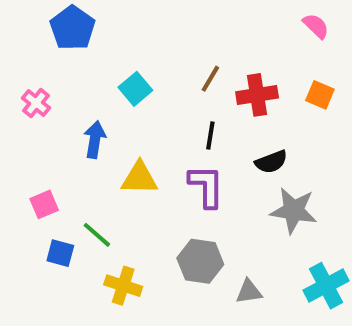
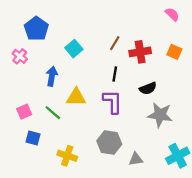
blue pentagon: (73, 28) -> (36, 29), moved
green line: (97, 235) -> (53, 113), moved

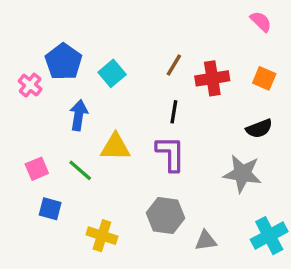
blue pentagon: (36, 29) -> (64, 62), moved
black semicircle: (148, 88) -> (259, 129), moved

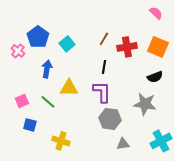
orange square: (264, 78) -> (158, 47), size x1.5
gray hexagon: (166, 215) -> (110, 119), moved

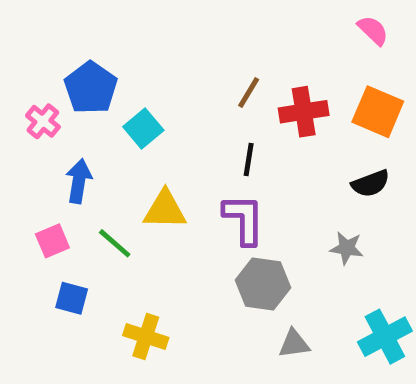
cyan square: (67, 44) -> (143, 128), moved
blue arrow: (47, 69) -> (79, 181), moved
gray star: (145, 104) -> (347, 248), size x0.6

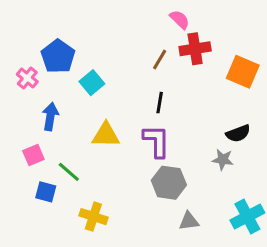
pink semicircle: (373, 30) -> (180, 19), moved
red cross: (304, 112) -> (195, 49), moved
black semicircle: (371, 183) -> (238, 133), moved
green line: (115, 243) -> (69, 172), moved

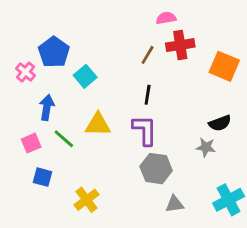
pink semicircle: (180, 19) -> (166, 18), turned -54
green line: (69, 172) -> (64, 139), moved
yellow cross: (93, 217) -> (87, 200), turned 35

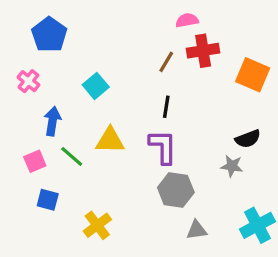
blue pentagon: (54, 52) -> (49, 35), moved

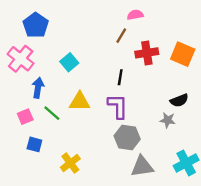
red cross: (203, 51) -> (147, 53), moved
brown line: (166, 62) -> (121, 36), moved
pink cross: (28, 81) -> (21, 59), size x1.6
gray triangle: (197, 230) -> (142, 166), size x1.5

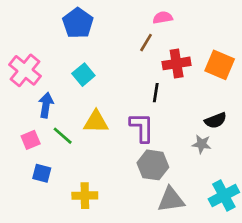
blue pentagon: (36, 25) -> (78, 23), moved
black line: (120, 77) -> (156, 93), moved
yellow cross: (70, 163) -> (85, 196), turned 36

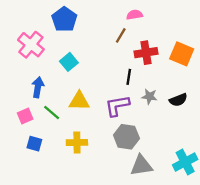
pink cross: (25, 70) -> (31, 45), moved
purple L-shape: (142, 127) -> (117, 106), turned -100
gray star: (202, 144) -> (149, 96), moved
yellow cross: (85, 196) -> (77, 142), moved

